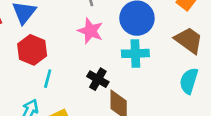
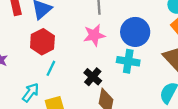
pink star: (90, 31) -> (94, 35), turned 30

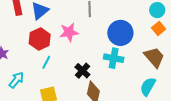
pink star: (94, 35) -> (69, 32), moved
cyan arrow: (31, 92) -> (16, 80), moved

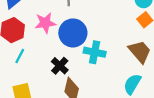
blue circle: (120, 33) -> (73, 33), moved

